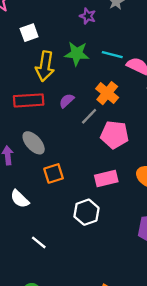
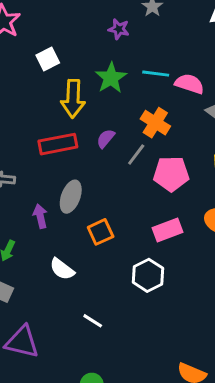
green star: (77, 54) -> (111, 78), turned -30
gray ellipse: (34, 143) -> (71, 197), turned 70

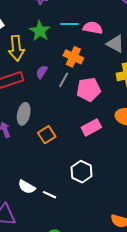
white semicircle: (62, 269) -> (27, 187), moved
white hexagon: (148, 275) -> (81, 172), moved

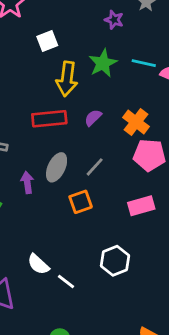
orange cross: (73, 57) -> (136, 122), moved
gray line: (64, 80) -> (95, 167), moved

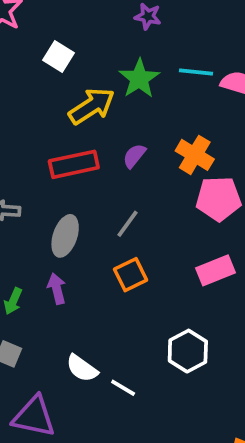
white square: (47, 41) -> (58, 57), turned -30
yellow arrow: (67, 79) -> (92, 106), turned -124
gray ellipse: (57, 167) -> (65, 236), moved
gray line: (95, 167) -> (128, 224), moved
purple arrow: (27, 183) -> (57, 289), moved

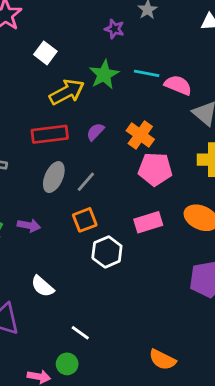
gray ellipse: (65, 236) -> (54, 177), moved
purple arrow: (57, 289) -> (29, 225), turned 110
white hexagon: (188, 351) -> (107, 252), moved
white line: (123, 388) -> (80, 333), moved

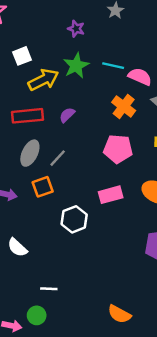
purple star: (114, 29) -> (76, 29), moved
white square: (45, 53) -> (22, 56), moved, turned 30
orange cross: (140, 135) -> (124, 106), moved
orange square: (85, 220) -> (43, 187), moved
white line: (80, 333) -> (49, 289), turned -35

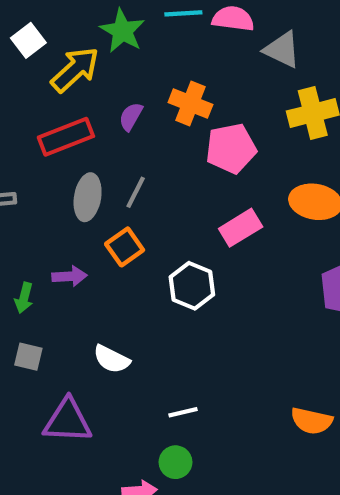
orange cross: (124, 106) -> (190, 104), moved

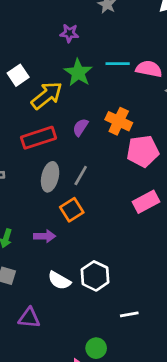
purple arrow: (70, 276) -> (45, 236), moved
white hexagon: (192, 286) -> (95, 276), moved
white line: (183, 412) -> (129, 314), moved
purple triangle: (68, 421) -> (29, 318), size x0.7

